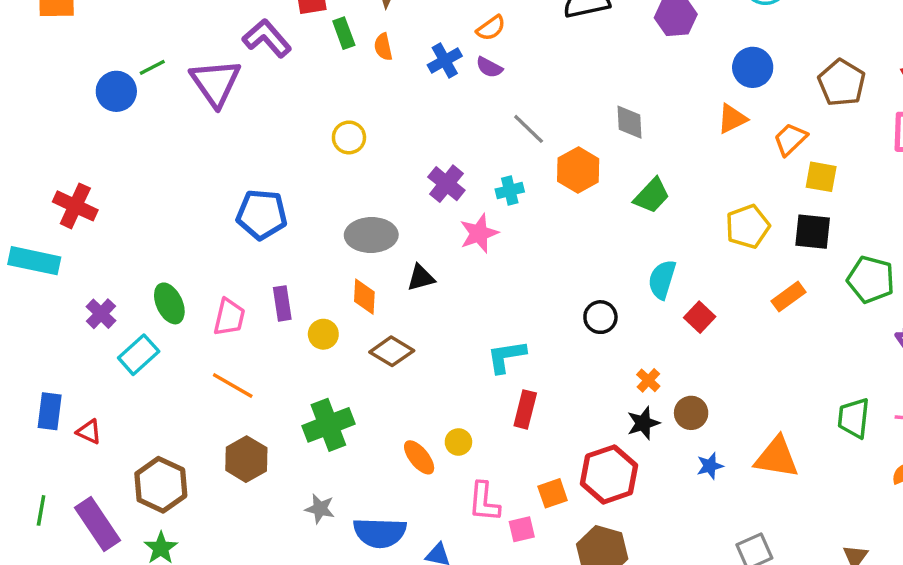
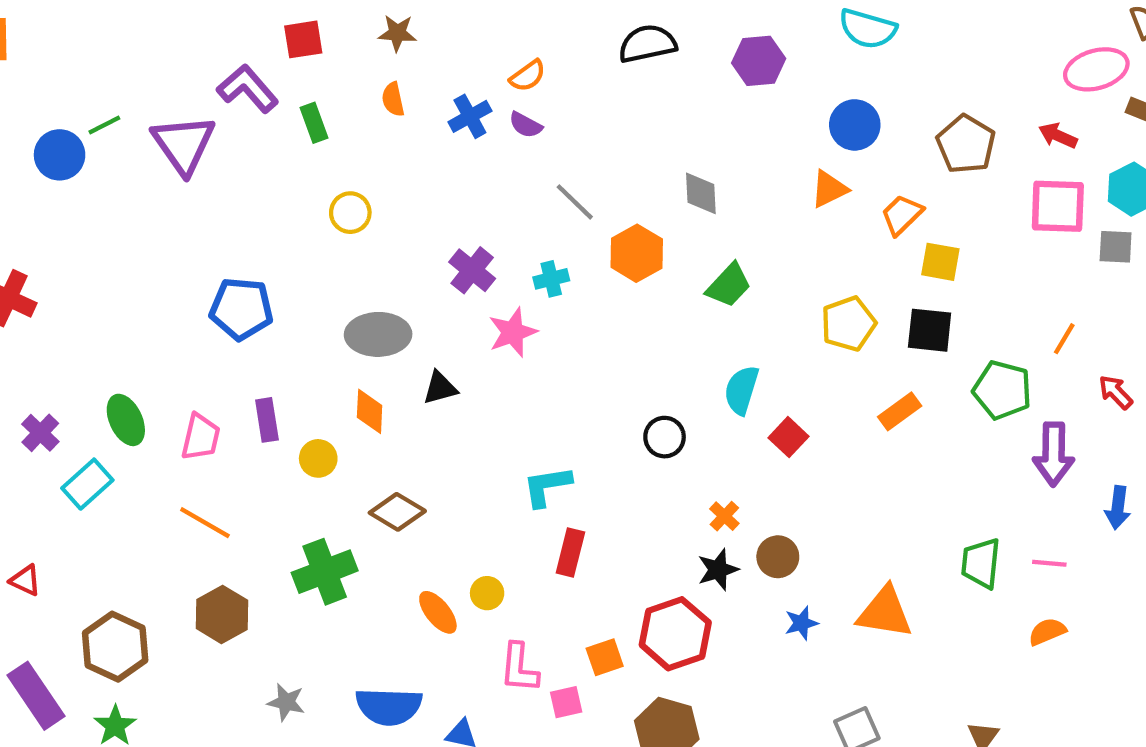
green rectangle: (344, 33) -> (314, 123), moved
brown diamond: (392, 351) -> (397, 512), moved
gray star: (320, 509) -> (286, 702), moved

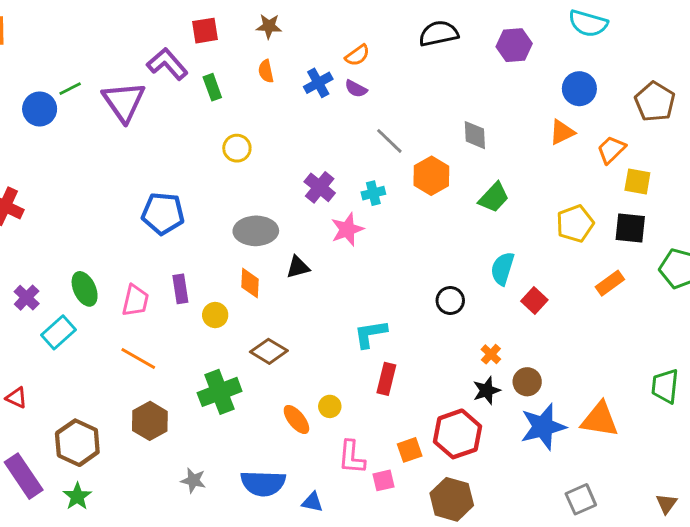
blue star: (801, 623) -> (543, 427), size x2.0

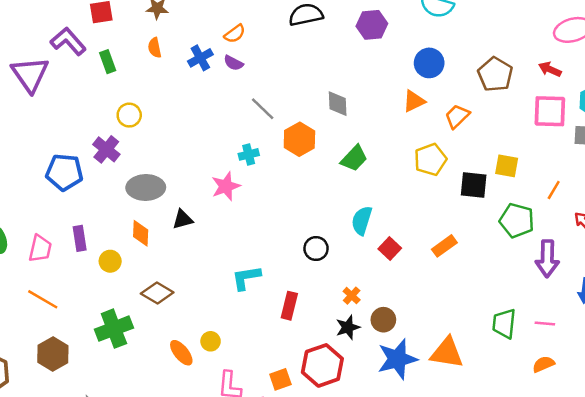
yellow square: (637, 182) -> (507, 166), moved
purple cross: (320, 187) -> (106, 149), moved
yellow pentagon: (575, 224) -> (430, 160), moved
orange rectangle: (610, 283) -> (444, 246), moved
red rectangle: (386, 379) -> (289, 306), moved

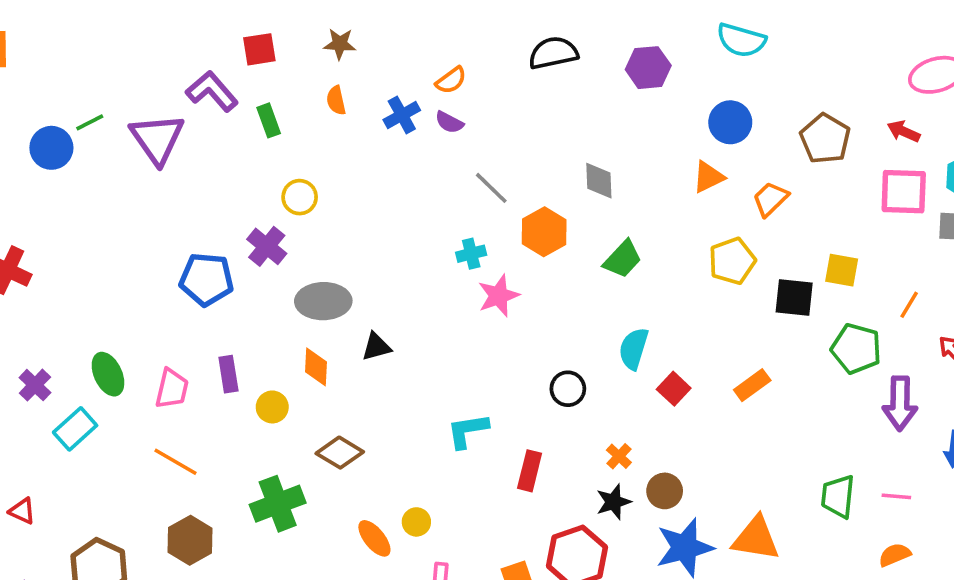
pink star: (226, 186) -> (499, 296), moved

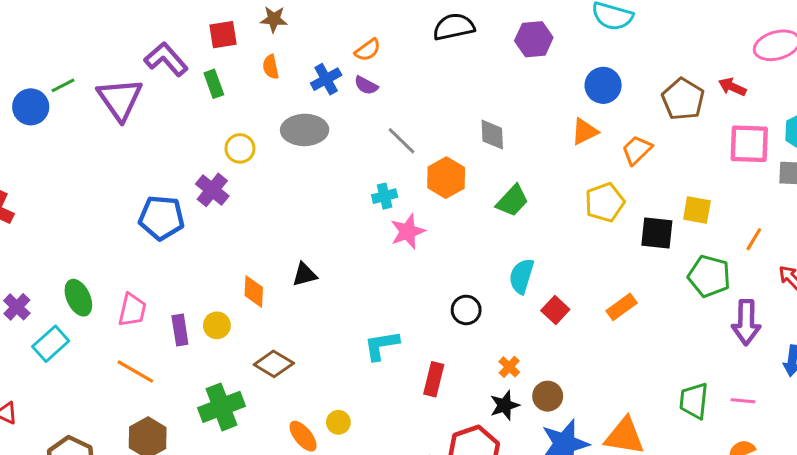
red square: (259, 49) -> (223, 35), moved
red arrow: (904, 131) -> (732, 87), moved
gray ellipse: (323, 301) -> (305, 130), moved
purple rectangle: (228, 374) -> (180, 330), moved

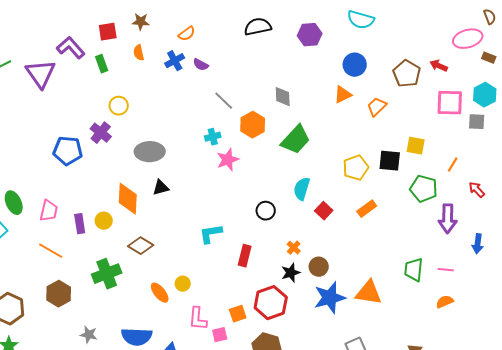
orange semicircle: (368, 50) -> (187, 34), moved
gray ellipse: (305, 130) -> (150, 152), moved
green trapezoid: (512, 201) -> (296, 140), size x1.4
yellow pentagon: (605, 202) -> (356, 168), moved
orange diamond: (254, 292) -> (128, 199), size x1.5

